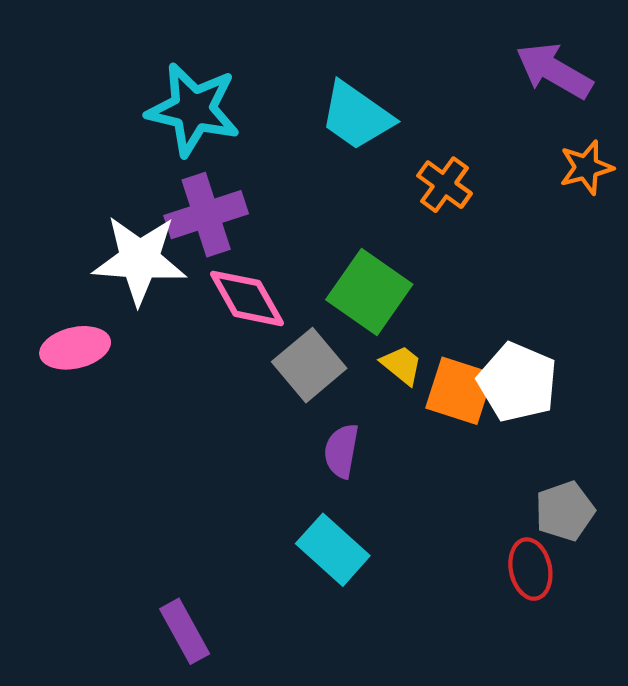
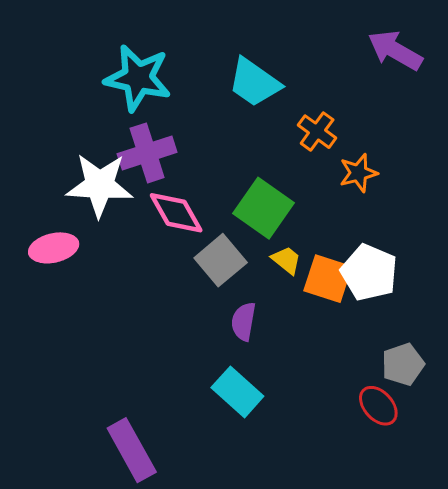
orange star: (586, 167) -> (358, 173), moved
red ellipse: (530, 569) -> (378, 406), turned -30
purple rectangle: (185, 631) -> (132, 450), size x1.4

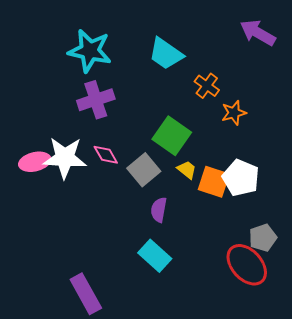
white star: (100, 185) -> (65, 158), moved
pink diamond: (176, 213) -> (106, 155), moved, size x0.7
red ellipse: (378, 406) -> (247, 265), size x1.6

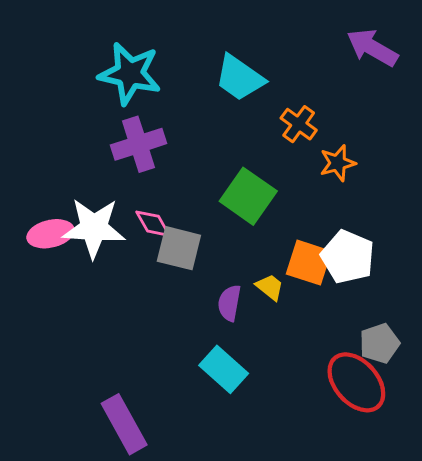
gray square: (144, 170) -> (179, 248), moved, turned -36
yellow trapezoid: (187, 170) -> (270, 287), moved

